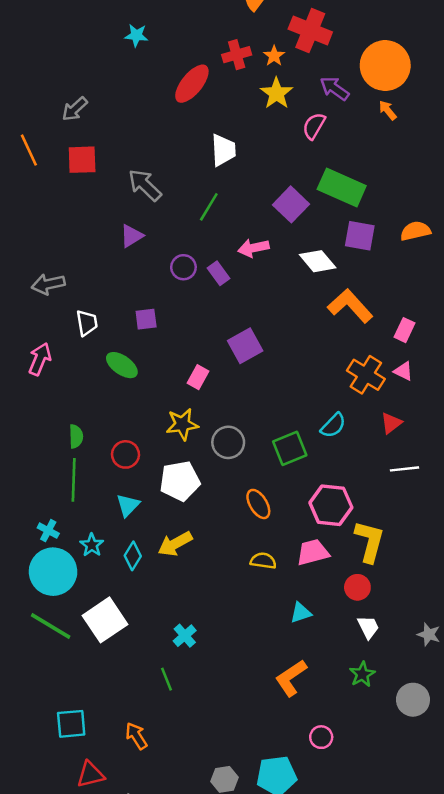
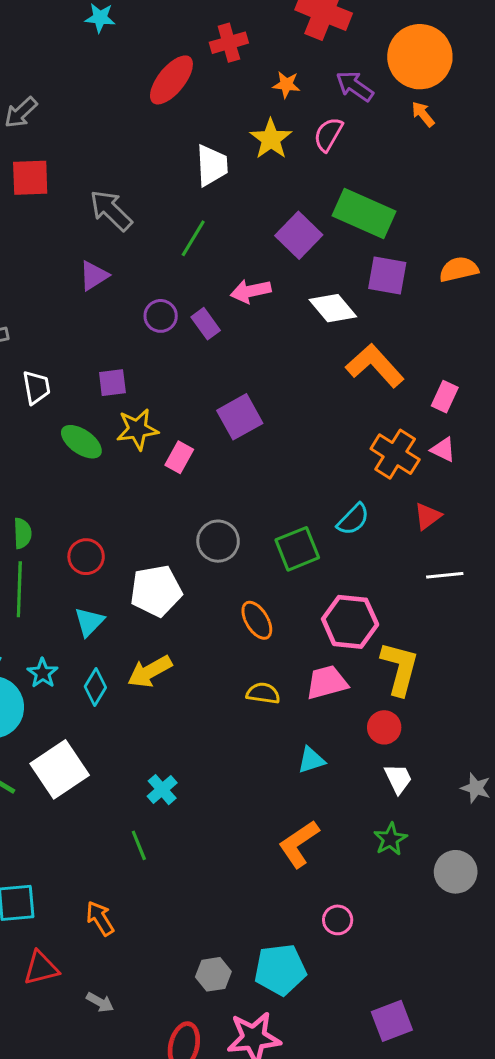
orange star: (274, 56) -> (286, 85), moved, turned -30
yellow star: (276, 93) -> (271, 139), moved
yellow star: (182, 424) -> (137, 429), moved

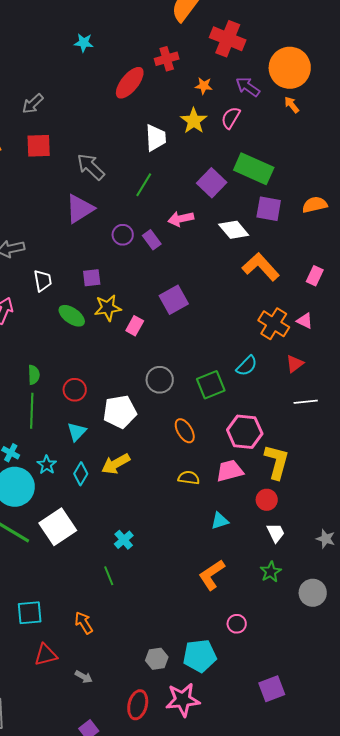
purple triangle: (94, 276) -> (80, 209), size x1.5
pink rectangle: (445, 397) -> (315, 276), moved

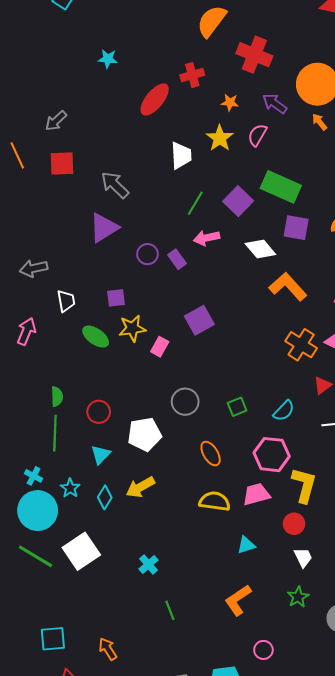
green line: (144, 185) -> (195, 203), moved
cyan semicircle: (247, 366) -> (284, 411), moved
green square: (211, 385) -> (237, 407), size x0.7
yellow semicircle: (189, 478) -> (215, 501), size x1.4
green line: (109, 576) -> (170, 610), moved

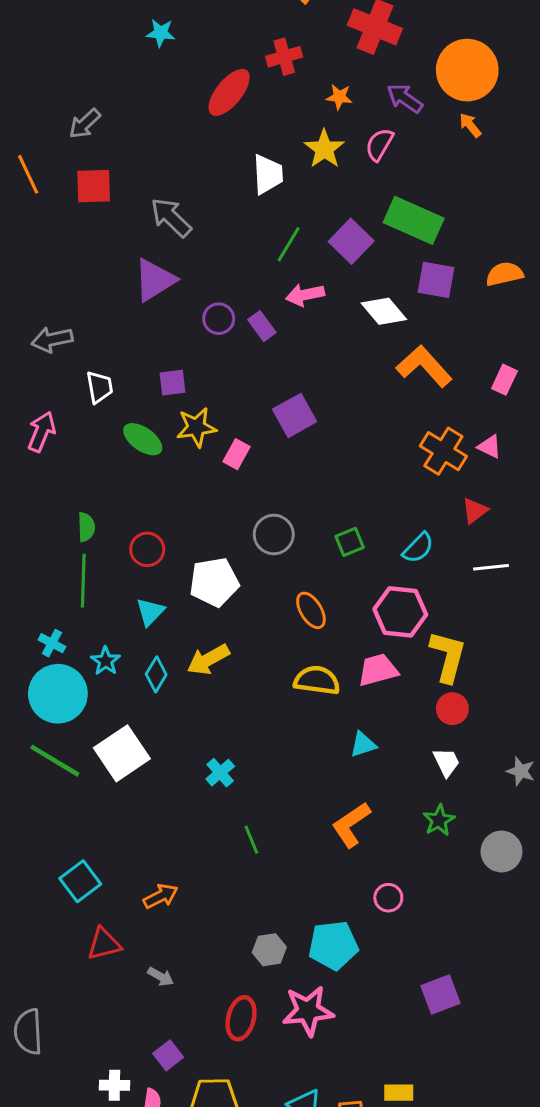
red circle: (294, 524) -> (452, 709), moved
cyan square: (53, 639) -> (80, 881), turned -32
orange arrow: (108, 649) -> (161, 896), turned 95

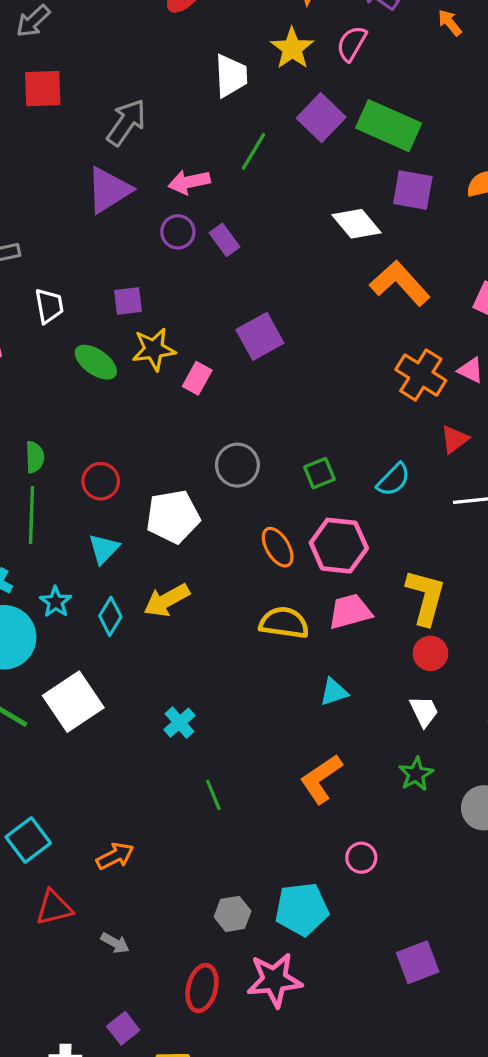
gray arrow: (171, 217) -> (126, 122), turned 81
purple square: (351, 241) -> (321, 118), moved
pink arrow: (305, 295) -> (189, 182), moved
pink hexagon: (400, 612) -> (339, 546), moved

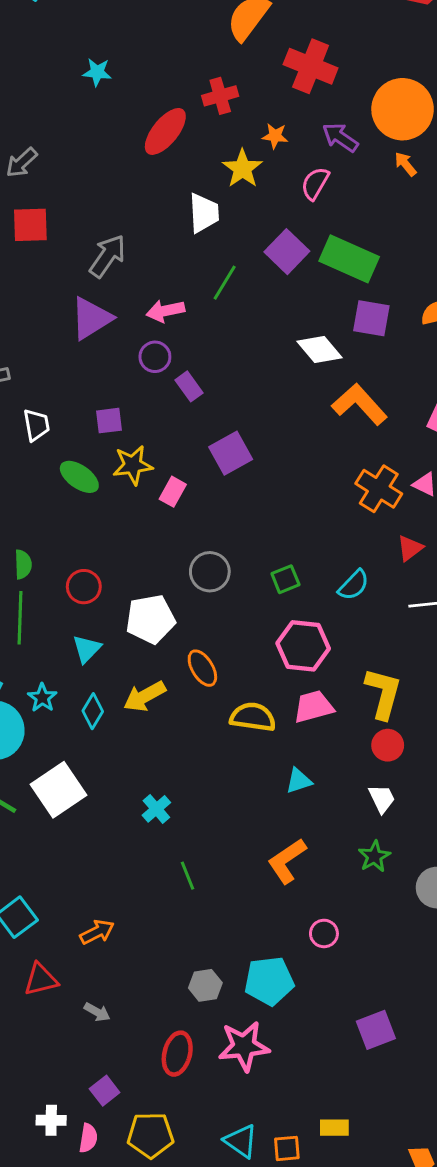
yellow star: (292, 48) -> (242, 169), moved
purple rectangle: (225, 240) -> (189, 386), moved
orange ellipse: (278, 547) -> (202, 668), moved

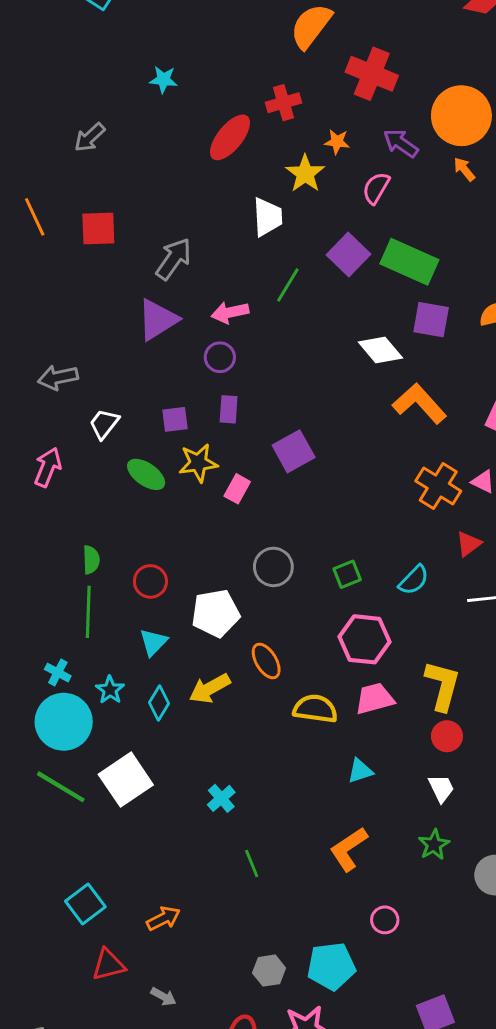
gray arrow: (22, 163) -> (90, 137), moved
purple rectangle: (189, 386) -> (229, 409), moved, turned 40
white trapezoid: (36, 425) -> (104, 424), turned -132

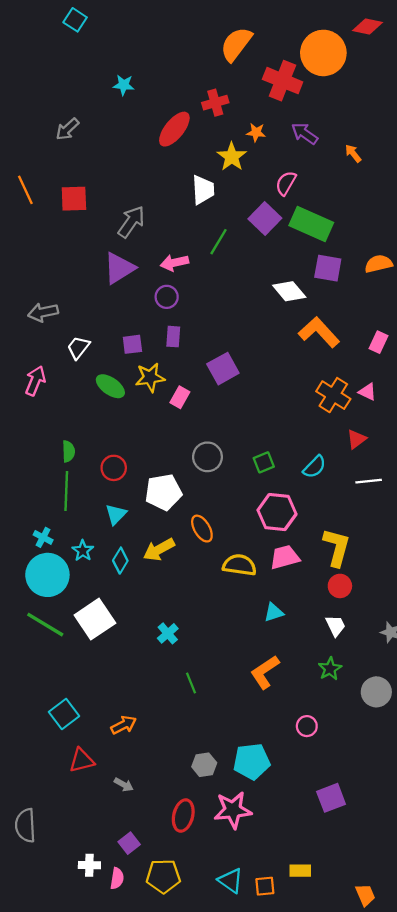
orange circle: (461, 116) -> (323, 53), moved
pink semicircle: (376, 188) -> (286, 183), moved
pink circle: (385, 920) -> (307, 726), moved

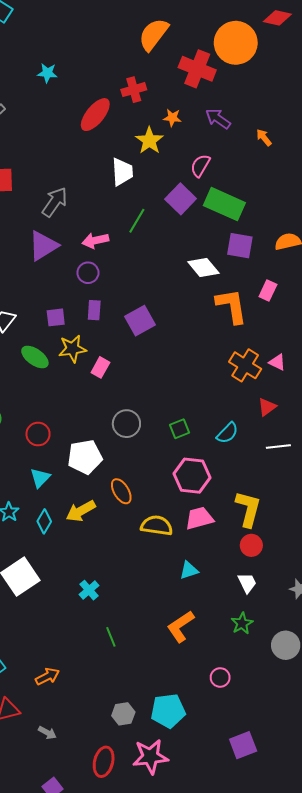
orange L-shape: (319, 332) -> (232, 306), turned 33
pink rectangle: (379, 342) -> (268, 290), moved
purple square: (223, 369) -> (140, 321), moved

